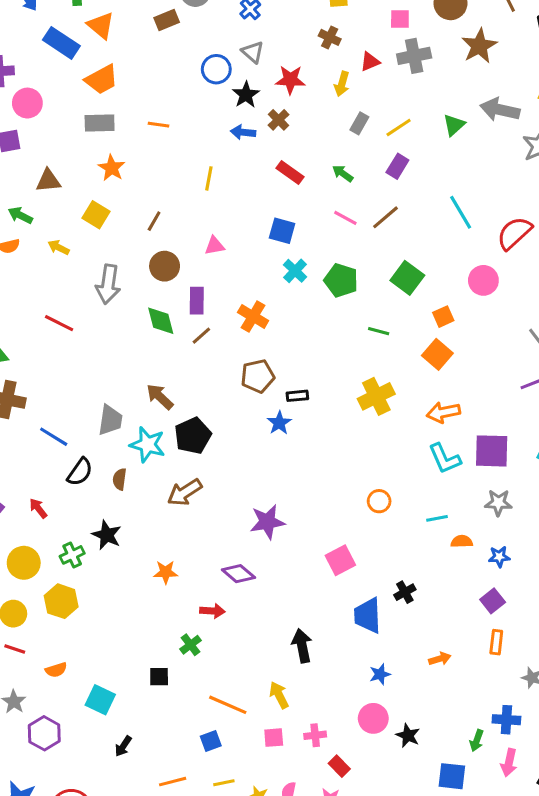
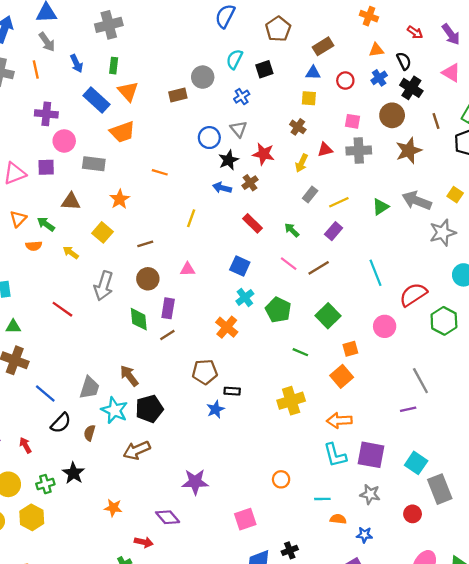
gray rectangle: (100, 123) -> (94, 164), moved
brown line: (154, 221) -> (145, 244), turned 35
orange cross: (253, 316) -> (227, 327), moved

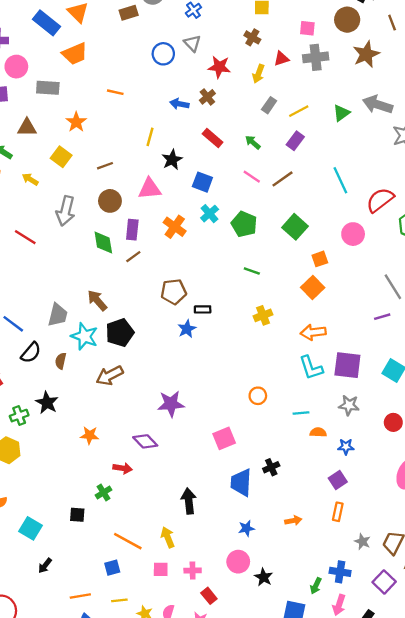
black star: (229, 160) -> (172, 160), moved
pink triangle: (188, 269) -> (150, 189), size x1.5
orange cross: (227, 327) -> (175, 227), moved
green line: (300, 352) -> (252, 271), moved
yellow cross: (291, 401) -> (263, 315), size x0.7

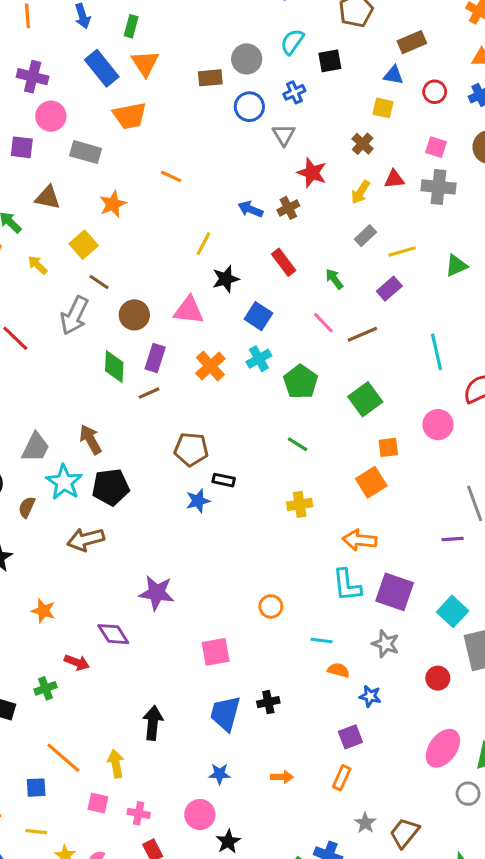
blue circle: (163, 54) -> (249, 107), moved
brown line: (105, 166) -> (99, 282), moved, turned 42

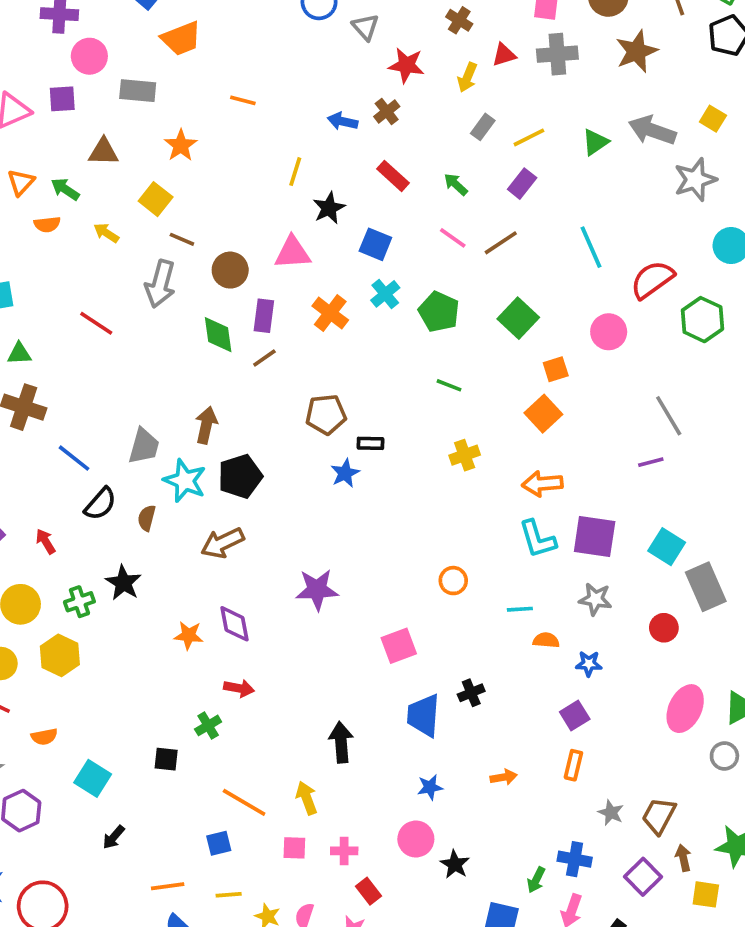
brown arrow: (90, 440) -> (206, 425), turned 52
purple diamond: (113, 634) -> (234, 624), moved, turned 32

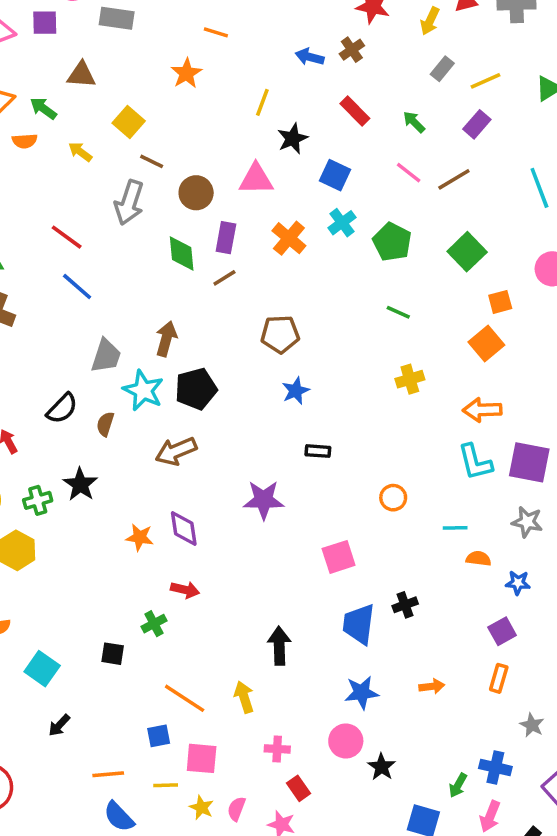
orange star: (181, 145) -> (186, 73), moved
black rectangle: (370, 443) -> (318, 451), moved
blue line: (74, 458) -> (77, 286), moved
blue star: (430, 787) -> (362, 693), size x1.4
pink square: (294, 848) -> (202, 758), moved, size x1.4

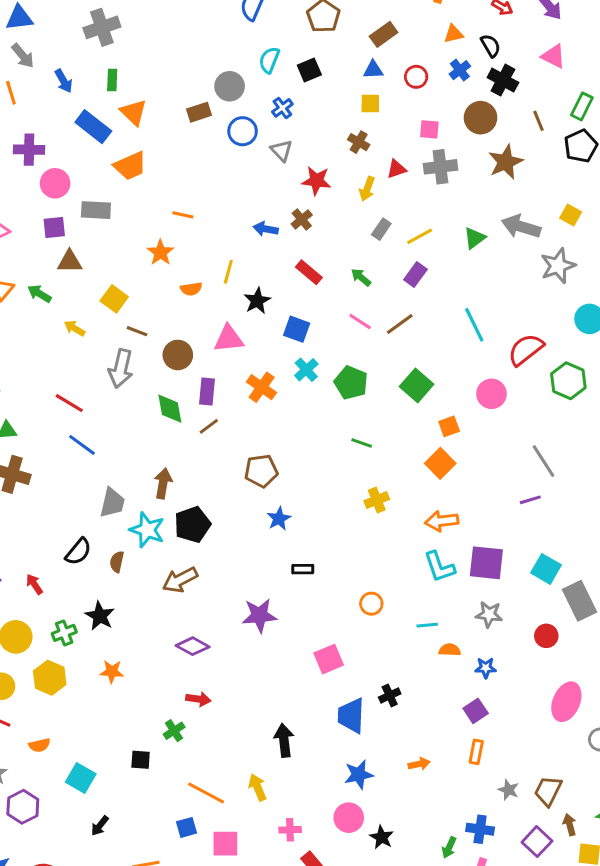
purple square: (45, 23) -> (54, 227), moved
orange semicircle: (25, 141) -> (191, 289), moved
purple diamond: (184, 528) -> (193, 646), turned -48
orange star: (140, 537) -> (112, 672), moved

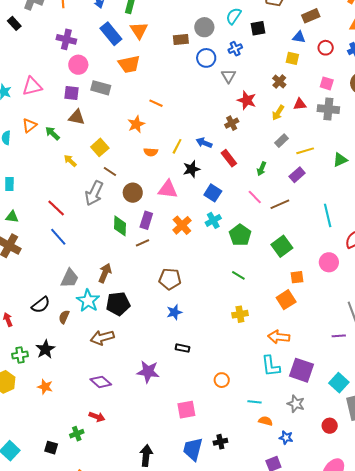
blue arrow: (266, 229) -> (204, 143), moved
green arrow: (361, 277) -> (262, 169), turned -120

